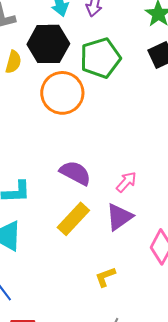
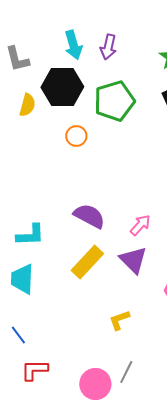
orange circle: (62, 93) -> (76, 136), size x0.5
purple triangle: (119, 217) -> (133, 260), turned -40

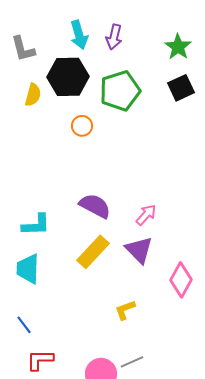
gray line: (126, 372) -> (132, 362), turned 40

